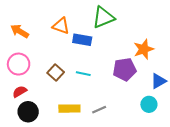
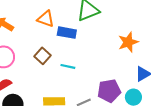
purple pentagon: (125, 69) -> (109, 91), moved
brown square: (56, 73) -> (43, 56), moved

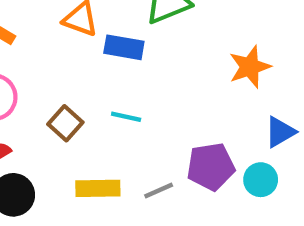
brown square: (43, 56) -> (65, 123), moved

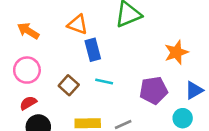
blue rectangle: (124, 47) -> (93, 50), moved, turned 65
purple pentagon: (211, 167) -> (154, 90), moved

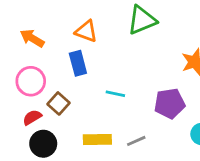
blue rectangle: (93, 50) -> (78, 63), moved
brown square: (69, 85) -> (58, 103), moved

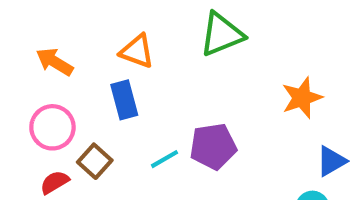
cyan line: (115, 94) -> (164, 159), moved, turned -42
purple pentagon: (170, 103) -> (213, 146), moved

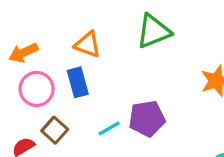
orange arrow: (55, 62) -> (23, 53), turned -56
pink circle: (52, 127) -> (37, 89), moved

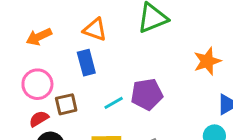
pink circle: (37, 89) -> (37, 84), moved
brown square: (55, 130) -> (66, 104), turned 35

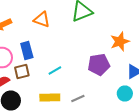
blue rectangle: (86, 63) -> (27, 50), moved
purple pentagon: (147, 94) -> (99, 64), moved

